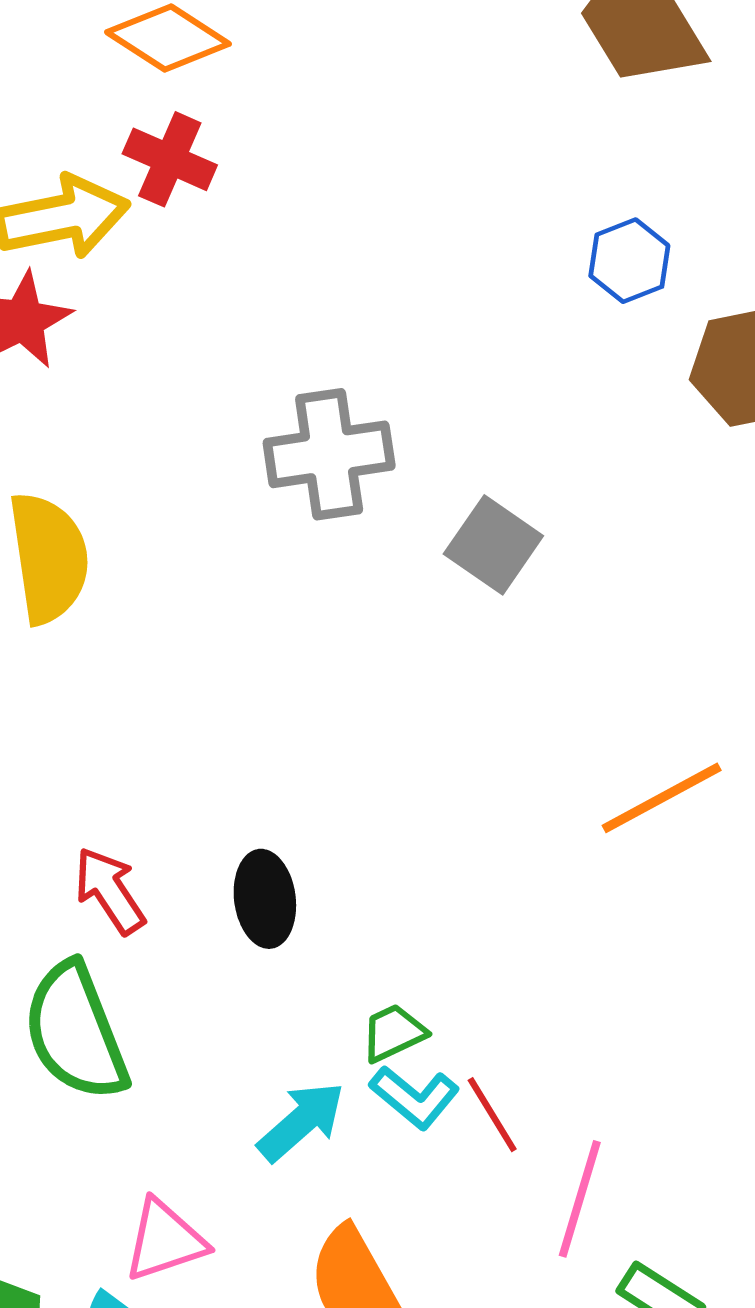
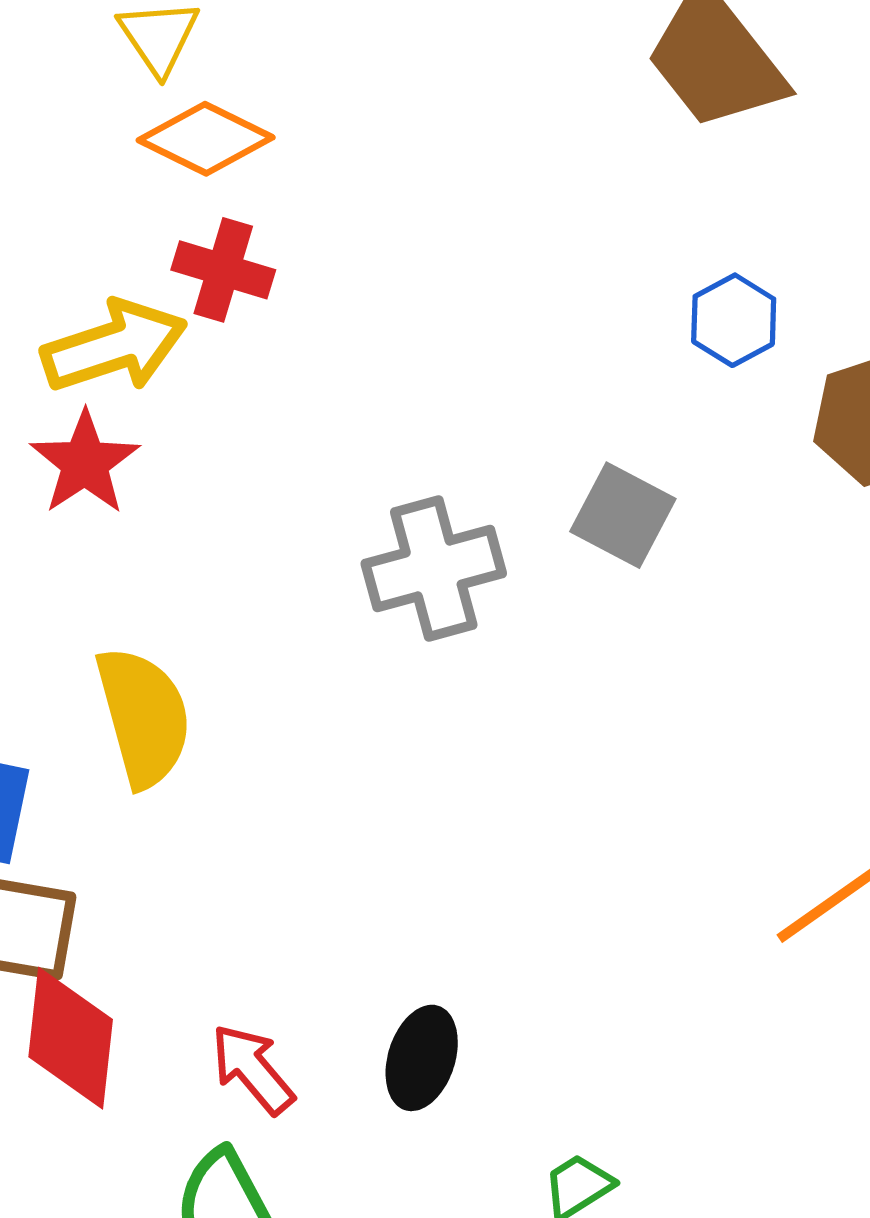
gray square: (493, 545) -> (623, 515), moved
black ellipse: (265, 899) -> (422, 1058), turned 32

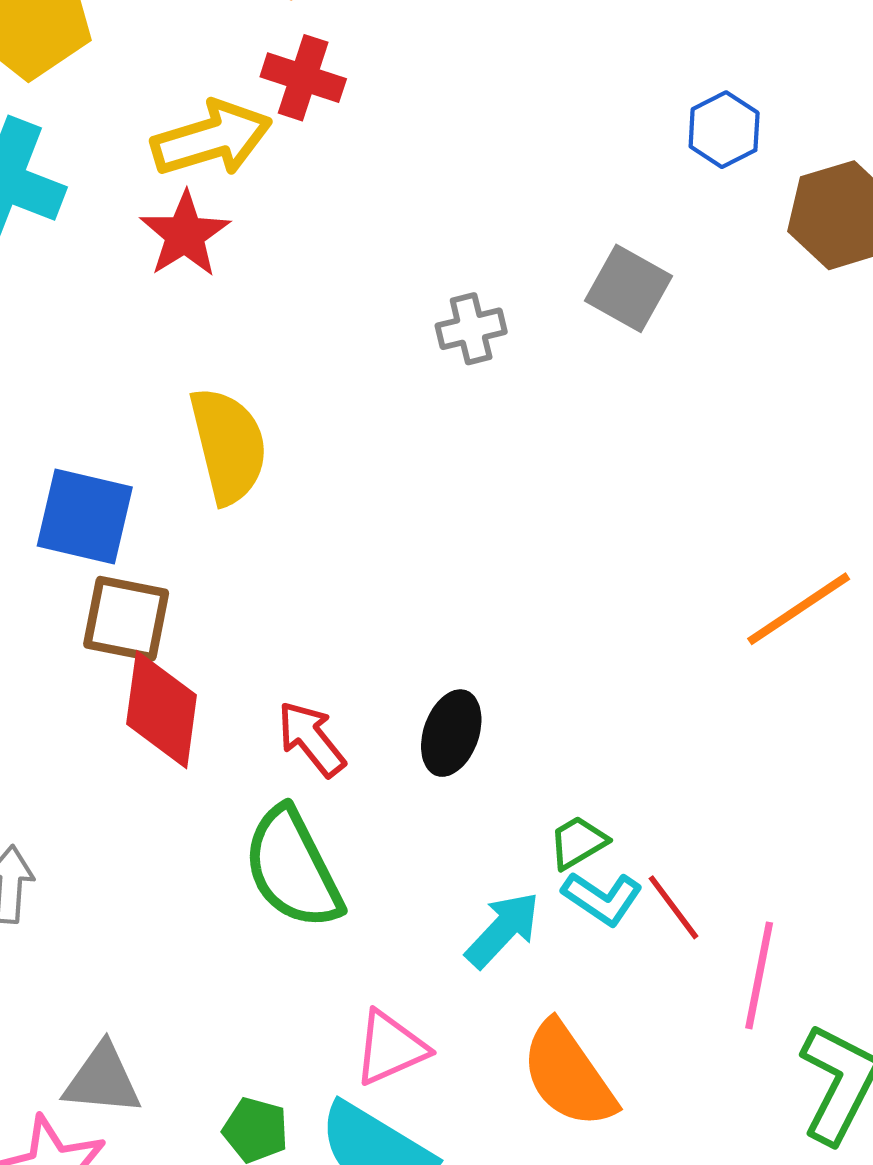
gray cross: (434, 568) -> (471, 329), size x0.6

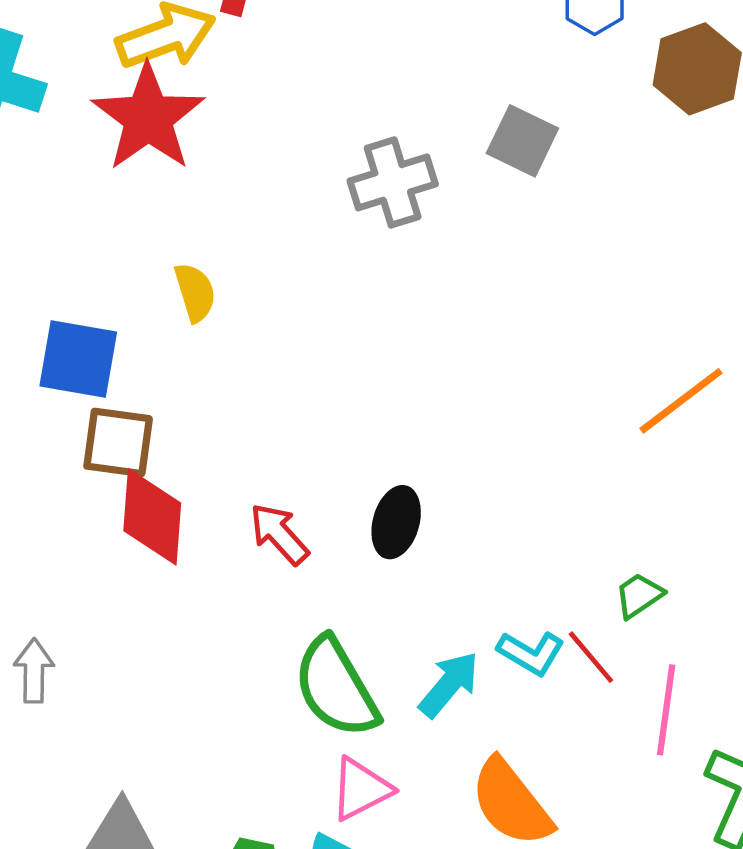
red star: (185, 234) -> (148, 118), size x1.5
gray cross: (471, 329) -> (393, 182), size x1.5
yellow semicircle: (228, 445) -> (195, 292), size x0.6
green trapezoid: (578, 842) -> (639, 595), moved
green semicircle: (293, 868) -> (336, 687), moved

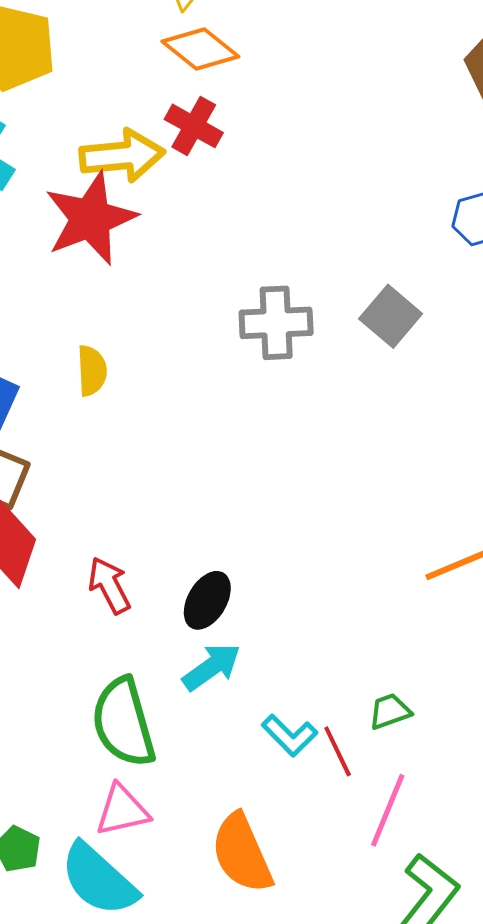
cyan arrow: (449, 684) -> (212, 667), moved

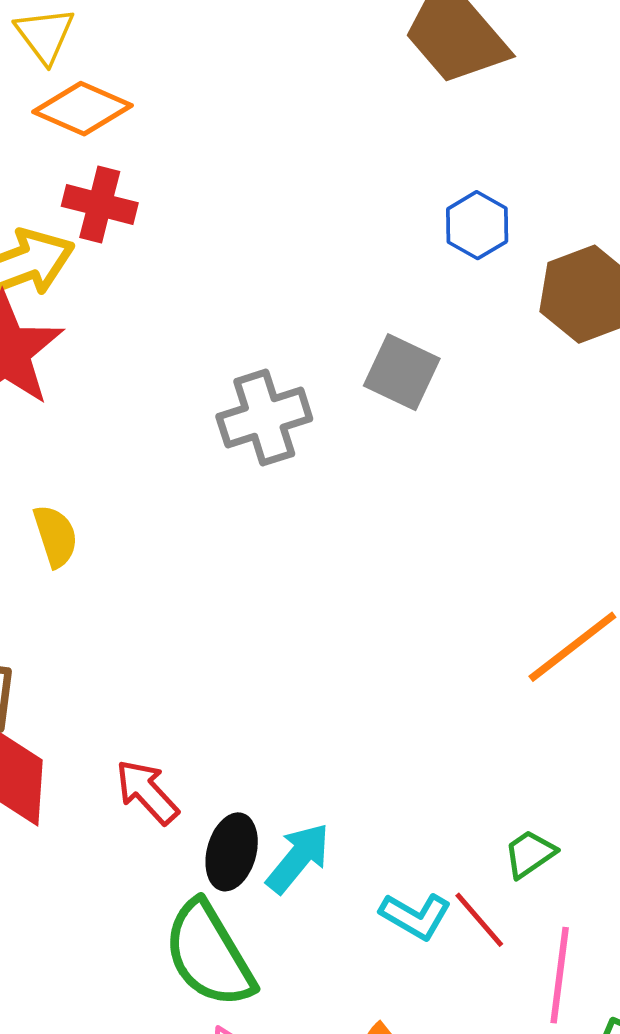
black ellipse: (207, 600) -> (232, 852), moved

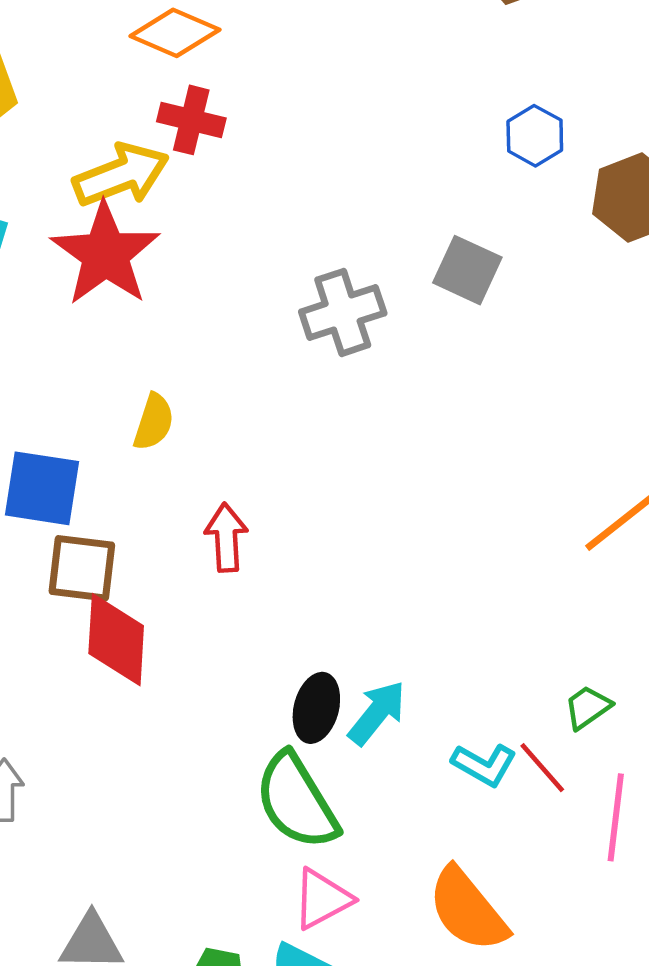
yellow semicircle: (56, 536) -> (154, 422), turned 36
red arrow: (147, 792) -> (226, 538), moved, turned 40

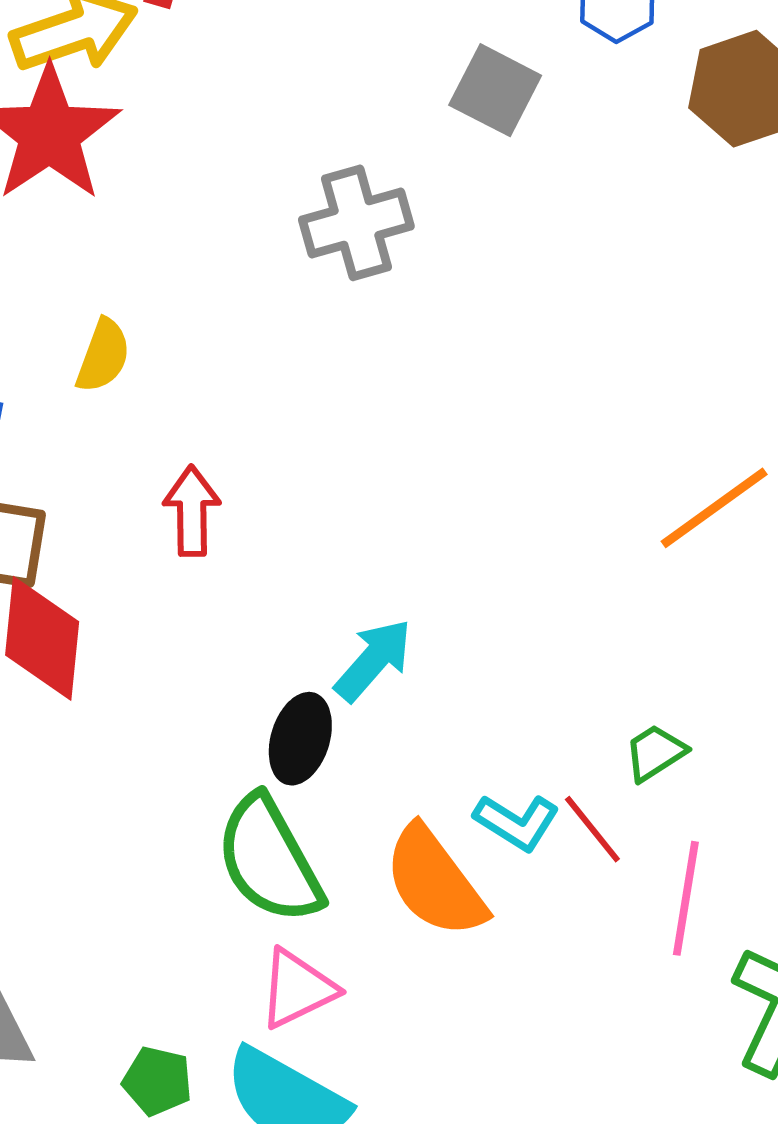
gray square: (467, 270) -> (495, 90), moved
cyan arrow: (377, 713) -> (373, 660), moved
orange semicircle: (468, 910) -> (435, 882), moved

